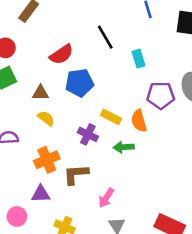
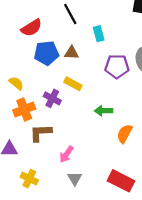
brown triangle: (41, 93) -> (71, 53), moved
orange semicircle: (139, 121) -> (125, 134), moved, turned 42
green arrow: (124, 147) -> (104, 111), moved
orange cross: (47, 160) -> (24, 109), moved

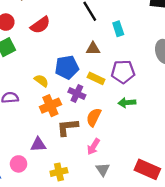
red semicircle: (31, 28) -> (40, 25), moved
blue pentagon: (46, 53) -> (67, 67), moved
purple pentagon: (117, 66) -> (123, 72), moved
orange semicircle: (125, 134) -> (94, 117), moved
yellow cross: (29, 179) -> (59, 172), turned -35

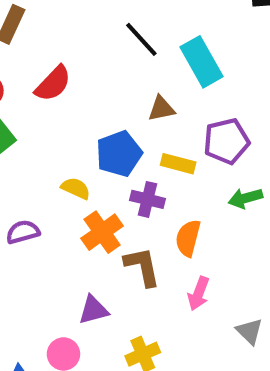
cyan rectangle: (118, 29) -> (202, 62), size x1.6
brown L-shape: (67, 127) -> (142, 267), turned 95
gray triangle: (103, 169) -> (249, 331), moved

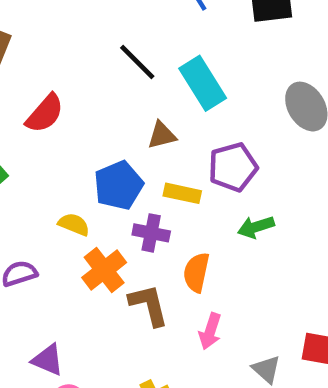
purple triangle: (93, 310) -> (48, 360), moved, turned 40

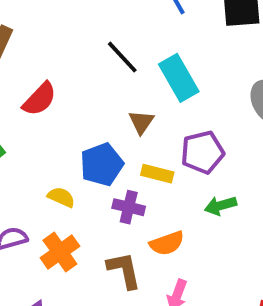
brown triangle: (162, 135) -> (141, 122), turned -44
orange cross: (104, 270) -> (60, 252), moved
orange semicircle: (196, 272) -> (167, 243), turned -124

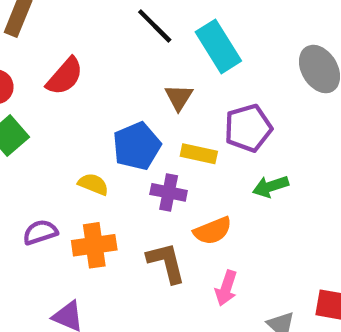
orange cross: (60, 252) -> (94, 245), turned 30

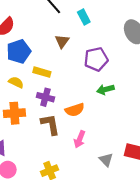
cyan rectangle: (218, 46) -> (84, 17), size x0.6
blue pentagon: (137, 146) -> (19, 51), moved
yellow rectangle: (199, 154) -> (42, 72), moved
purple cross: (169, 192) -> (45, 97), moved

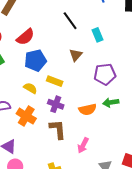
orange semicircle: (75, 110) -> (88, 109), moved
orange cross: (14, 113) -> (26, 116), turned 30

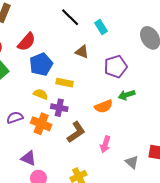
brown triangle: (76, 55) -> (82, 52), turned -40
purple cross: (56, 104) -> (59, 108), moved
brown L-shape: (58, 129) -> (76, 132), turned 70

